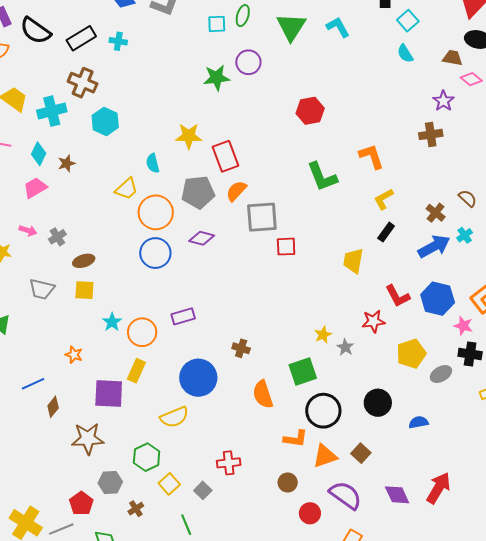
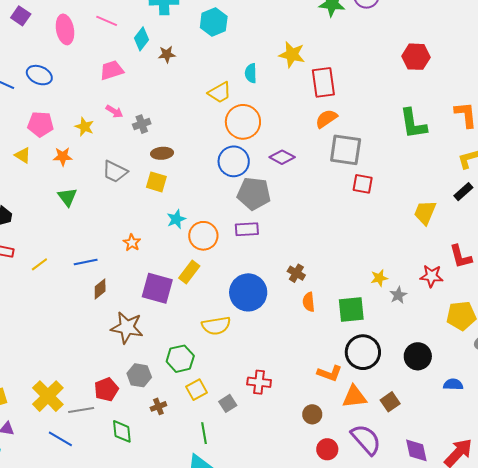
pink trapezoid: (35, 188) -> (112, 70), moved
gray pentagon: (198, 192) -> (254, 194), moved
orange semicircle: (263, 394) -> (309, 302), moved, size x0.7

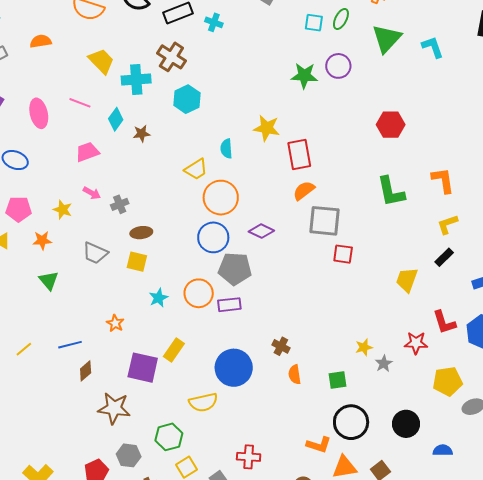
orange circle: (203, 236) -> (199, 293), moved
green square: (351, 309) -> (338, 380), size x0.7

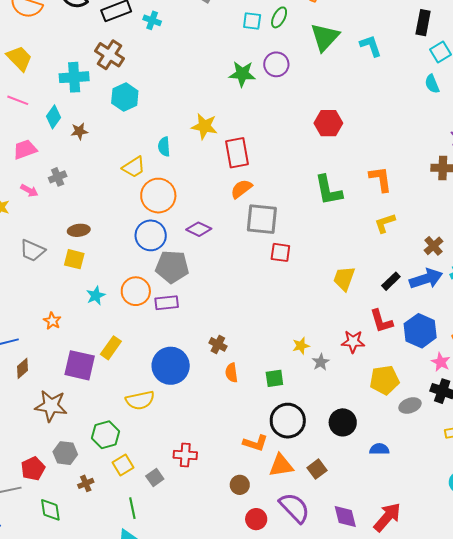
yellow trapezoid: (101, 61) -> (19, 58), moved
gray cross: (120, 204) -> (58, 177), moved
black rectangle: (444, 257) -> (391, 281), moved

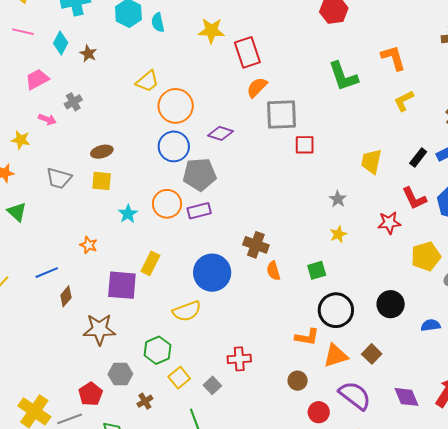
brown star: (79, 131) -> (88, 54), turned -30
cyan semicircle: (164, 147) -> (158, 22), moved
brown cross: (218, 344) -> (256, 245), size x1.4
gray star: (321, 362) -> (338, 199), moved

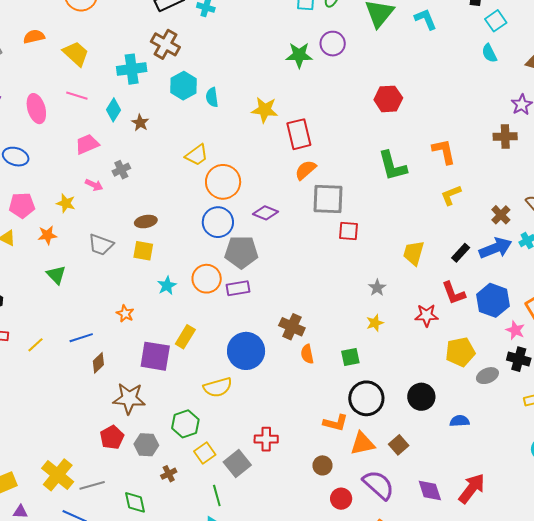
gray square: (212, 385) -> (237, 463), size x1.5
red pentagon: (91, 394) -> (112, 437), moved

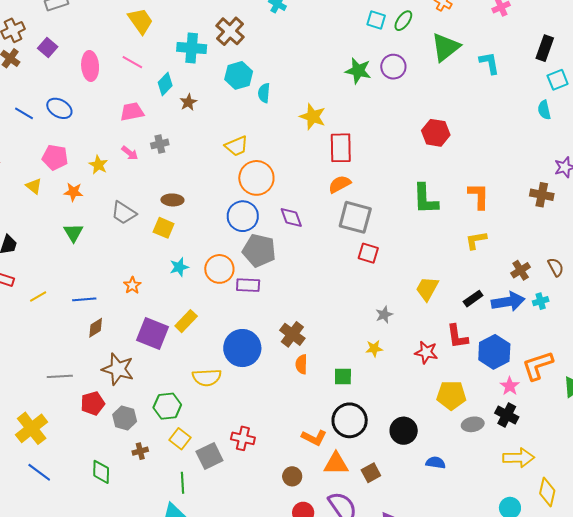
purple diamond: (266, 213) -> (291, 217), turned 35
yellow square: (205, 453) -> (180, 439), turned -30
gray line: (92, 485) -> (60, 376), moved

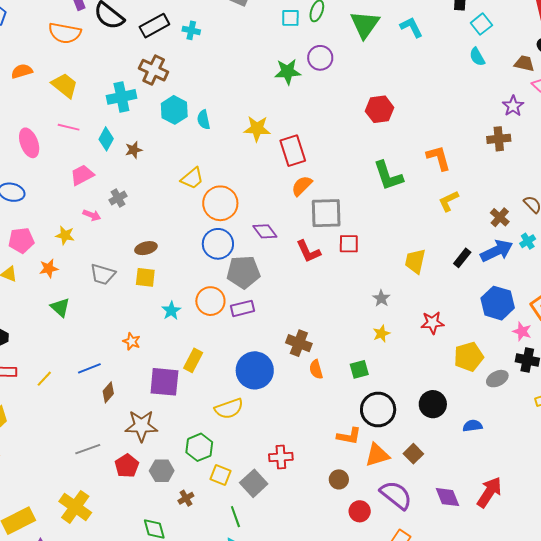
brown star: (188, 102) -> (134, 150), turned 30
red L-shape: (457, 336) -> (308, 251), moved

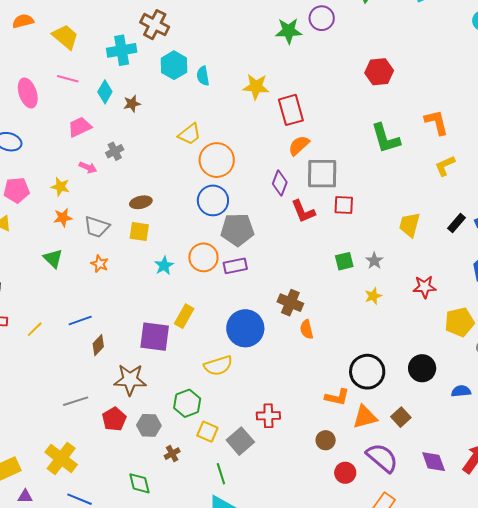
purple diamond: (265, 231) -> (280, 183), moved, turned 55
orange star: (49, 268) -> (63, 218), moved
orange star: (132, 341) -> (100, 264), moved
green square: (359, 369) -> (344, 261), moved

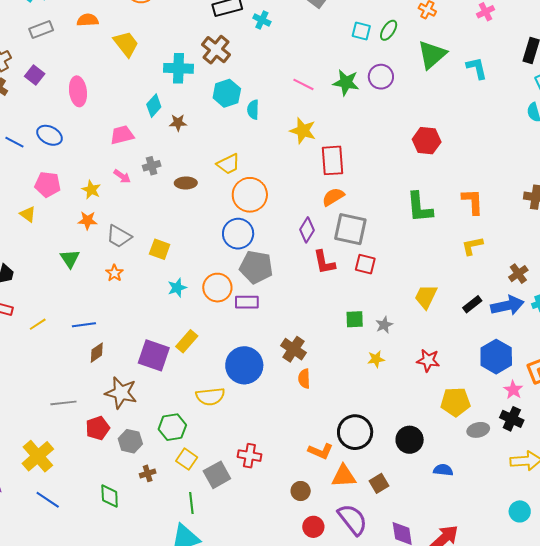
pink line: (68, 79) -> (303, 84), moved
brown ellipse: (141, 202) -> (186, 183), moved

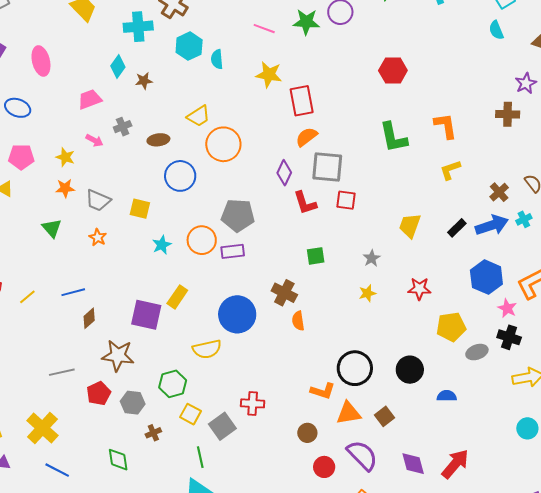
blue circle: (238, 234) -> (180, 176), moved
green square: (355, 319) -> (316, 256), moved

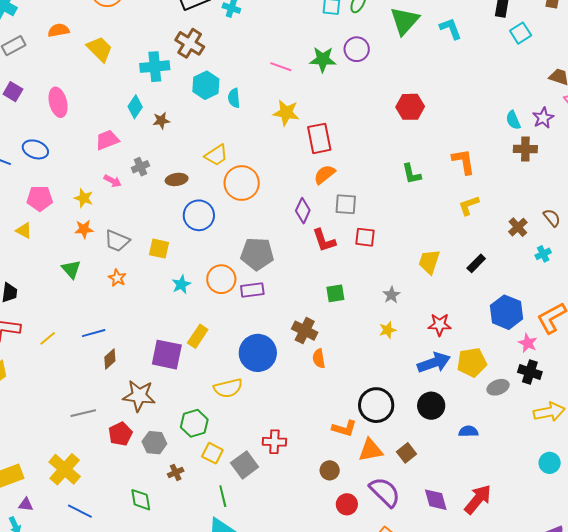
cyan semicircle: (496, 30) -> (513, 120), moved
green L-shape: (393, 137) -> (412, 174), size x0.7
gray square: (327, 167) -> (346, 204), size x0.7
blue arrow: (492, 225) -> (434, 363), moved

